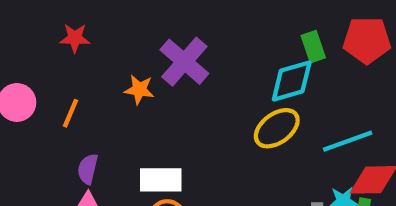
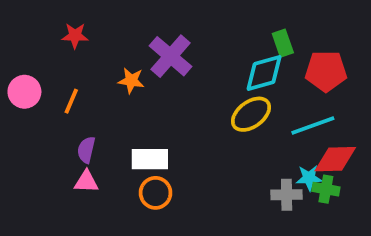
red pentagon: (367, 40) -> (326, 71), moved

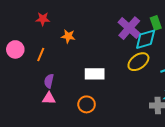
purple cross: (170, 56) -> (129, 28), moved
orange star: (131, 81) -> (68, 36), moved
white rectangle: (150, 159) -> (95, 74), moved

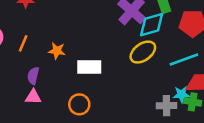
orange star: (68, 36) -> (57, 51), moved

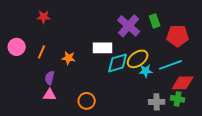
cyan diamond: (152, 25) -> (118, 63), moved
white rectangle: (89, 67) -> (103, 48), moved
cyan star: (181, 94) -> (146, 71), moved

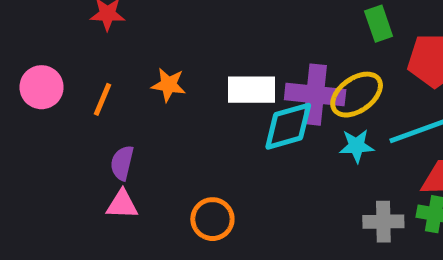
purple cross: (129, 26) -> (315, 95), moved, turned -35
orange star: (69, 58) -> (169, 85), moved
yellow ellipse: (138, 59) -> (357, 95), moved

